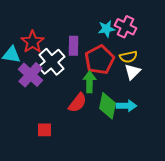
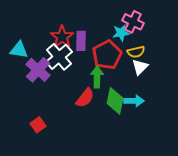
cyan star: (106, 29) -> (121, 33), moved
red star: (32, 42) -> (62, 37), moved
red square: (44, 130) -> (38, 125), moved, turned -35

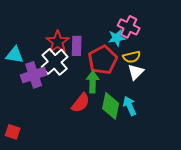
purple cross: (38, 70) -> (34, 75), turned 30
cyan arrow: (134, 101) -> (130, 106), turned -114
red square: (38, 125) -> (13, 132), moved, turned -35

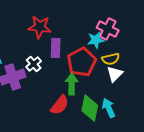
red star: (58, 42) -> (40, 27), moved, turned -30
white cross: (55, 62) -> (34, 64), size x0.6

